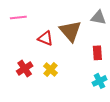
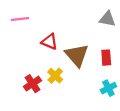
brown triangle: (70, 31) -> (77, 55), moved
red cross: (25, 68) -> (33, 84), moved

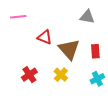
gray triangle: (107, 19) -> (87, 17), moved
yellow cross: (55, 76) -> (61, 75), moved

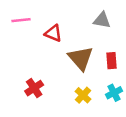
red triangle: (45, 37) -> (53, 33), moved
yellow cross: (61, 75) -> (83, 95), moved

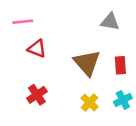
red triangle: (53, 33) -> (37, 49), moved

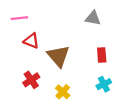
brown triangle: (87, 63) -> (58, 56), moved
yellow cross: (90, 103) -> (63, 92), moved

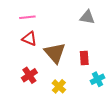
pink line: (19, 18) -> (27, 17), moved
red rectangle: (102, 55) -> (84, 58), moved

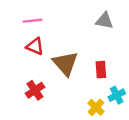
yellow cross: (59, 86) -> (96, 107), moved

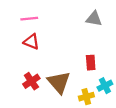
brown triangle: (65, 63) -> (59, 82), moved
yellow cross: (96, 107) -> (86, 97), turned 32

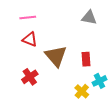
brown triangle: (59, 82) -> (56, 56), moved
yellow cross: (86, 97) -> (82, 91), turned -32

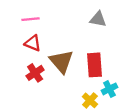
red rectangle: (86, 59) -> (95, 65), size x1.5
red cross: (30, 77) -> (35, 73), moved

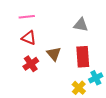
gray triangle: (98, 19) -> (81, 25), moved
brown triangle: (61, 61) -> (54, 54), size x0.7

